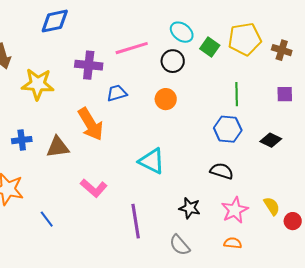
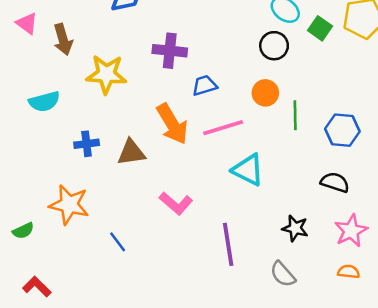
pink line: (132, 48) -> (223, 128), moved
green line: (237, 94) -> (295, 115), moved

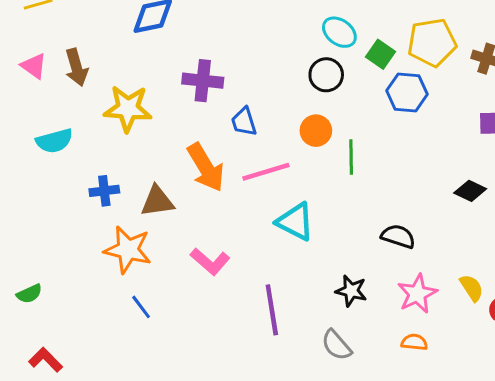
pink triangle: (27, 23) -> (34, 66), moved
blue trapezoid: (205, 85) -> (244, 122), turned -90
blue hexagon: (342, 130) -> (407, 92), moved
orange star: (69, 205) -> (128, 250), moved

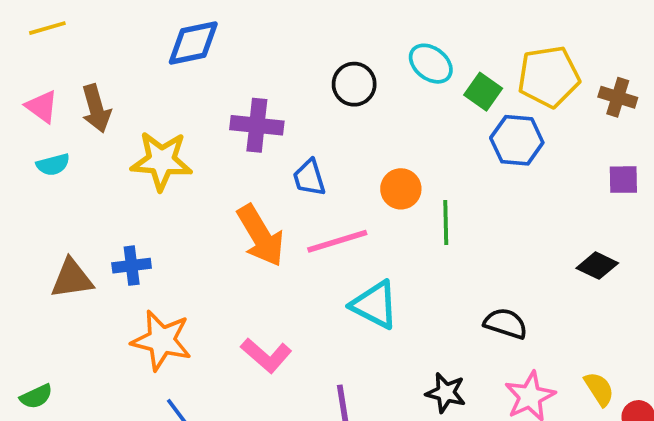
black circle: (326, 75) -> (354, 84), moved
cyan semicircle: (54, 141) -> (53, 165), moved, size x0.7
brown triangle: (157, 201) -> (72, 279), moved

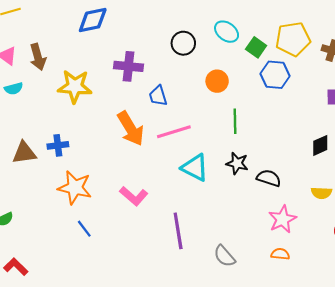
orange circle: (401, 189) -> (217, 81), moved
black diamond: (597, 266) -> (320, 145), turned -50
yellow semicircle: (599, 389) -> (321, 193), moved, turned 126
black star: (446, 393) -> (237, 163), moved

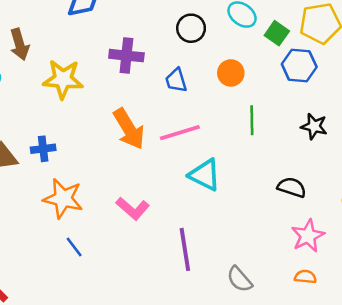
blue trapezoid: (158, 96) -> (176, 80), moved
black star: (237, 163) -> (314, 126), moved

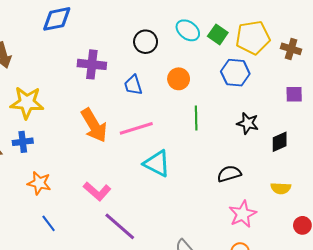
green square: (277, 33) -> (218, 34), moved
yellow star: (63, 79) -> (27, 103), moved
black semicircle: (292, 187) -> (229, 174), turned -35
orange star: (63, 198) -> (39, 183), size x0.7
purple line: (185, 249) -> (120, 226), moved, turned -40

